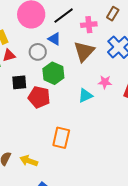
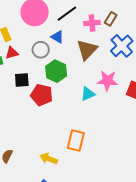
brown rectangle: (113, 14) -> (111, 19), moved
pink star: (105, 82) -> (107, 81), size x1.5
orange rectangle: (61, 138) -> (76, 140), moved
yellow arrow: (29, 161) -> (49, 159), moved

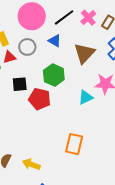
pink cross: (92, 23) -> (88, 18), moved, turned -35
gray circle: (41, 50) -> (27, 47), moved
yellow arrow: (49, 159) -> (31, 164), moved

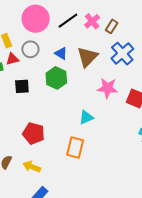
blue triangle: (55, 41) -> (61, 53), moved
cyan triangle: (86, 97) -> (86, 117), moved
red pentagon: (40, 99) -> (34, 133), moved

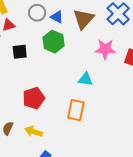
gray circle: (30, 49) -> (37, 13), moved
cyan triangle: (86, 117) -> (85, 79), turned 35
red pentagon: (34, 133) -> (34, 98), turned -30

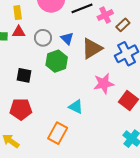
gray circle: (37, 13) -> (43, 38), moved
pink star: (105, 49) -> (104, 84), turned -30
black square: (20, 52) -> (24, 75), moved

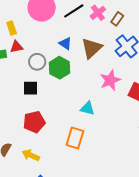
gray circle: (43, 38) -> (37, 62), moved

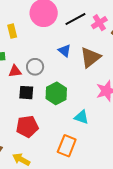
red triangle: (16, 47) -> (15, 71), moved
green hexagon: (60, 68) -> (56, 93), moved

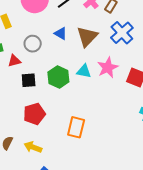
gray circle: (35, 67) -> (33, 44), moved
cyan triangle: (82, 117) -> (84, 71), moved

